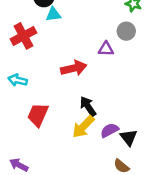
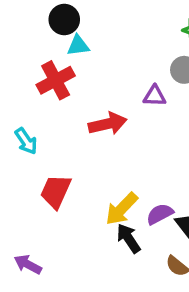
red cross: (24, 36) -> (56, 80), moved
cyan arrow: (18, 80) -> (26, 141), turned -138
black arrow: (88, 106) -> (129, 238), moved

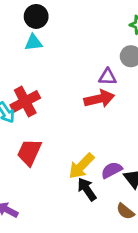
cyan triangle: (78, 46) -> (33, 43), moved
red cross: (56, 80) -> (25, 102), moved
red arrow: (108, 124) -> (99, 99), moved

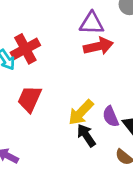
purple triangle: (107, 77) -> (92, 23), moved, size x1.4
purple semicircle: (112, 170) -> (111, 117), turned -85

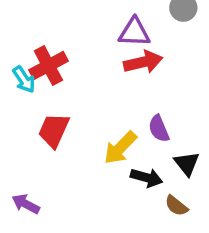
purple semicircle: (111, 117) -> (159, 129), moved
black arrow: (86, 135) -> (147, 178), moved, turned 140

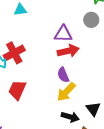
purple semicircle: (159, 129) -> (63, 75), moved
yellow arrow: (120, 148) -> (66, 92), moved

